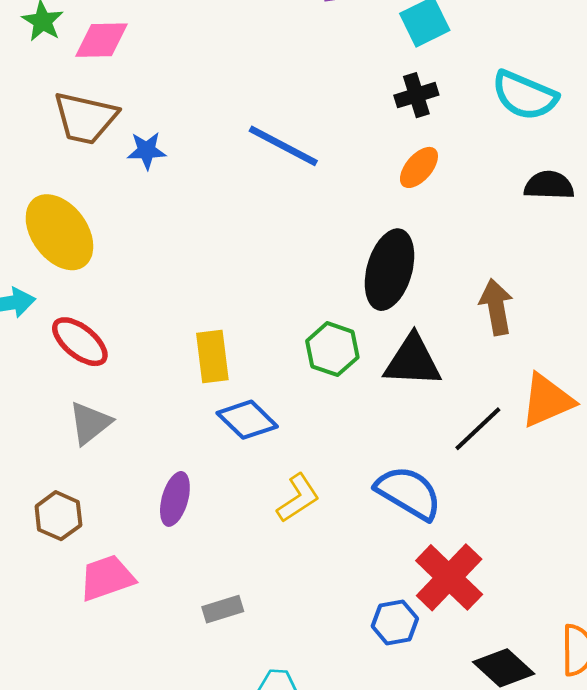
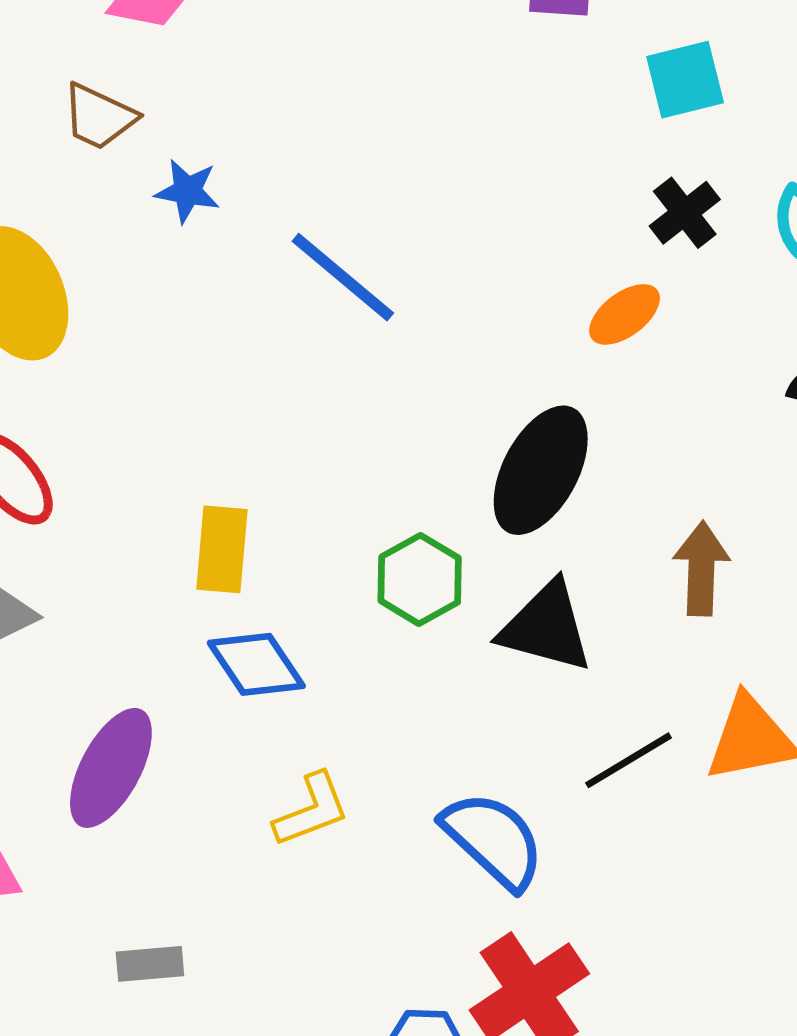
black cross: (416, 95) -> (685, 213), moved, turned -33
brown trapezoid: (85, 118) -> (99, 117), size x0.7
blue line: (283, 146) -> (343, 277), moved
purple ellipse: (175, 499) -> (111, 768), size x1.4

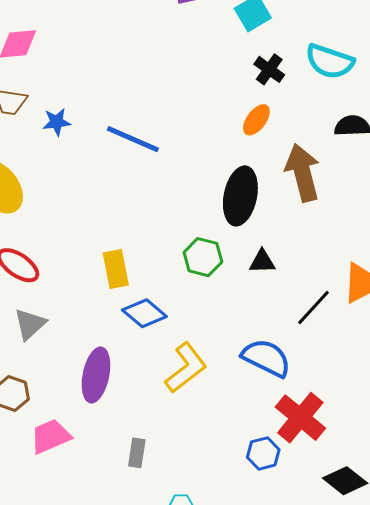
brown arrow: (701, 569) -> (303, 173), moved, size x1.4
black triangle: (546, 627) -> (262, 261), size x0.6
yellow L-shape: (312, 810) -> (186, 368), size x1.4
gray rectangle: (150, 964) -> (137, 453), turned -60

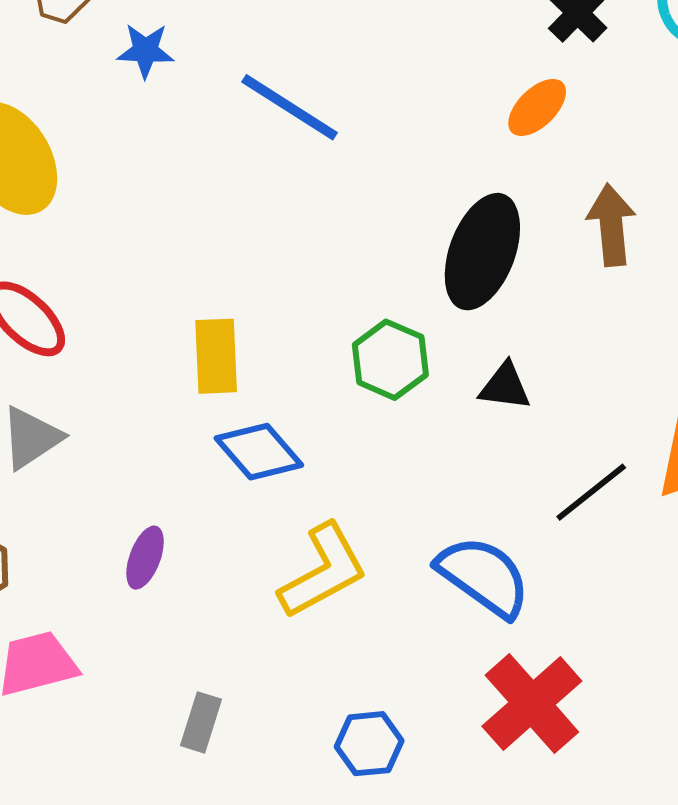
brown arrow: (303, 173) -> (611, 225), size x0.7
purple ellipse: (96, 375) -> (145, 558), size x0.6
blue hexagon: (263, 453) -> (369, 744), moved

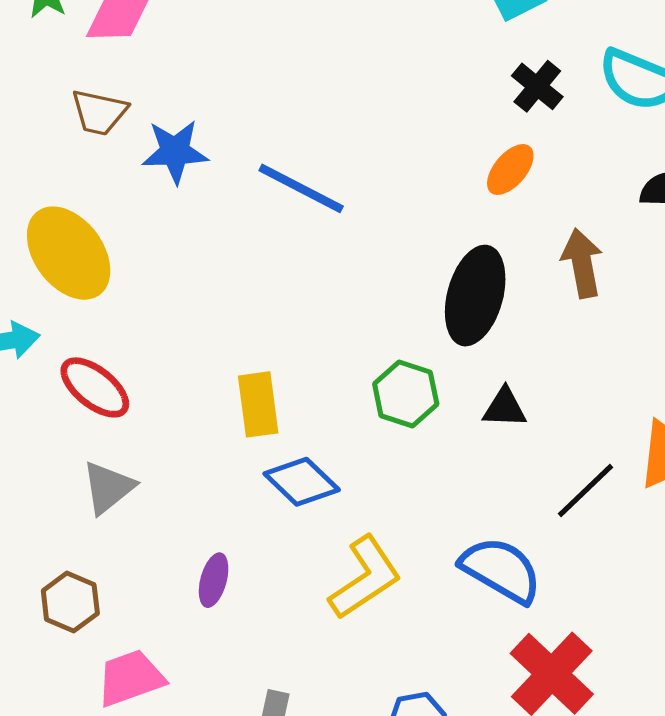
blue star: (145, 51) -> (175, 152), size x1.4

